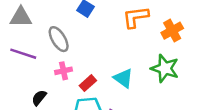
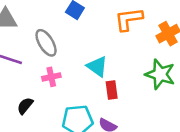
cyan triangle: (123, 78) -> (97, 66), moved
red rectangle: (88, 83) -> (112, 90), moved, turned -56

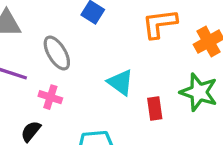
pink cross: (51, 77) -> (50, 97), moved, turned 30
red rectangle: (112, 90) -> (155, 108), moved

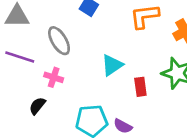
cyan triangle: (120, 82) -> (112, 65), turned 50

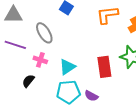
cyan triangle: (112, 65) -> (67, 67), moved
red rectangle: (140, 87) -> (104, 67), size x1.5

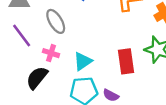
purple line: (15, 45) -> (22, 35), turned 35
black semicircle: (28, 81) -> (37, 78), size x1.5

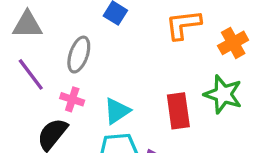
gray ellipse: (56, 21) -> (79, 55), turned 50

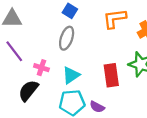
gray ellipse: (79, 55) -> (67, 38), moved

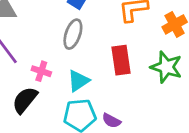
red rectangle: (111, 75) -> (121, 60), moved

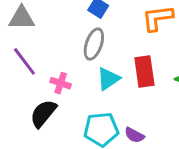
cyan triangle: (78, 81) -> (108, 79), moved

